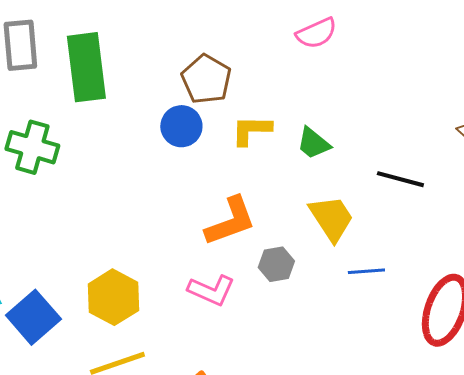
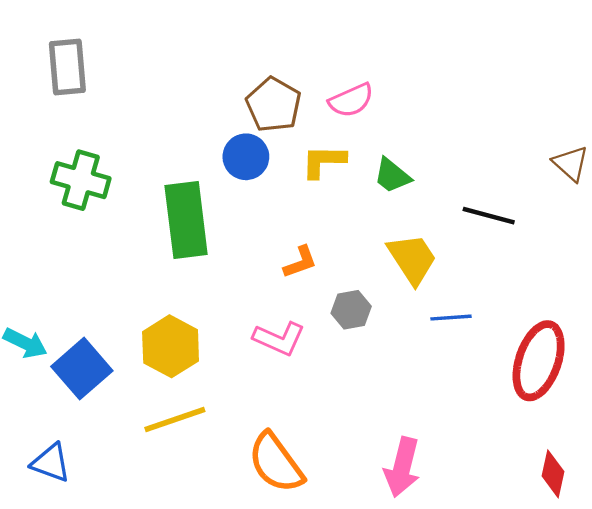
pink semicircle: (316, 33) -> (351, 100), moved
green rectangle: (86, 67) -> (186, 220), moved
orange L-shape: (230, 221) -> (300, 262), size x0.6

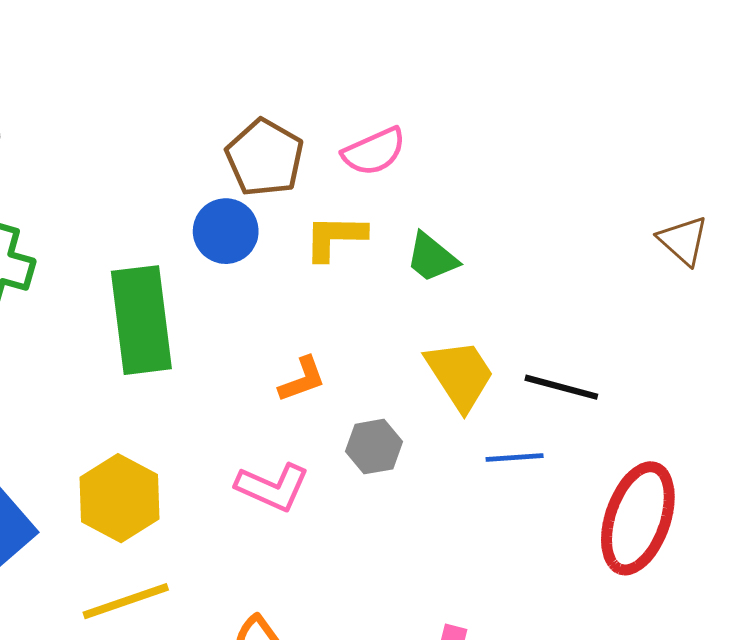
black line: (489, 216) -> (561, 387), moved

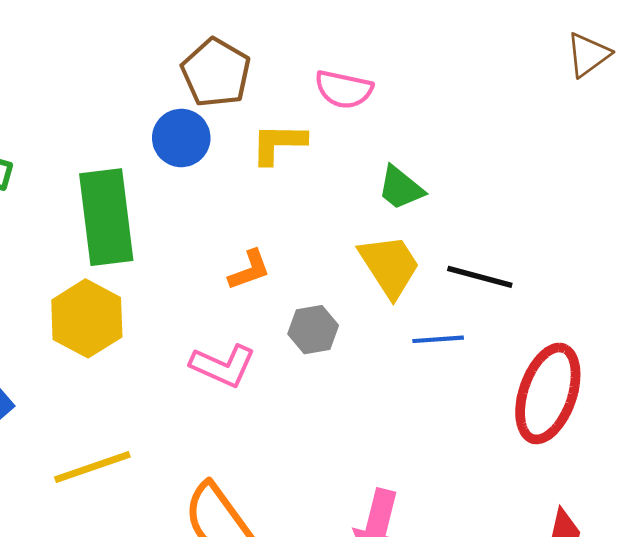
pink semicircle: (374, 151) -> (344, 89), moved, turned 36
brown triangle: (683, 240) -> (588, 55), moved, turned 42
green trapezoid: (432, 258) -> (401, 188), moved
yellow hexagon: (120, 498) -> (87, 318), moved

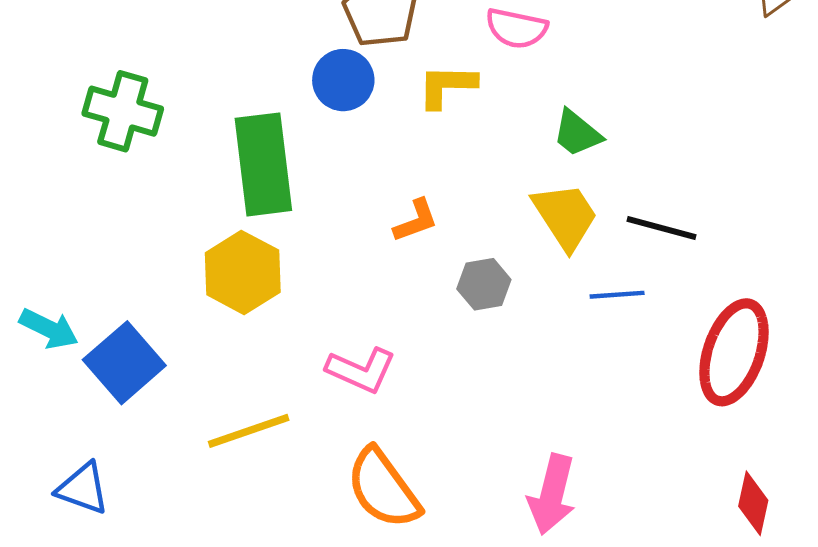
pink L-shape: (223, 366) -> (361, 370), moved

